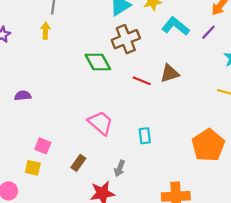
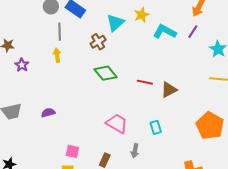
brown cross: (126, 39) -> (98, 42), moved, size x0.7
brown triangle: (170, 73) -> (169, 90), moved
gray arrow: (120, 168) -> (135, 151), moved

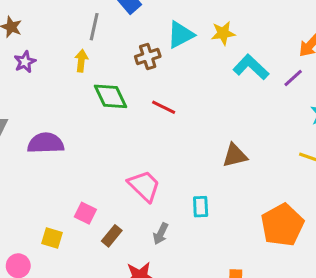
green diamond: (105, 73) -> (111, 96), moved
red line: (145, 82) -> (164, 107), moved
purple semicircle: (48, 113) -> (46, 143), size x1.6
pink square: (72, 151) -> (85, 213), moved

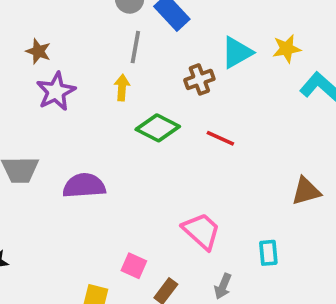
purple star: (25, 62) -> (56, 91), size x1.5
green diamond: (111, 96) -> (158, 128), turned -36

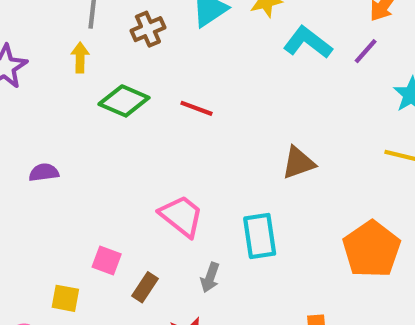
brown cross: (199, 79) -> (148, 29), moved
purple semicircle: (84, 186) -> (44, 172), size x0.6
cyan rectangle: (268, 253) -> (260, 236), size x1.5

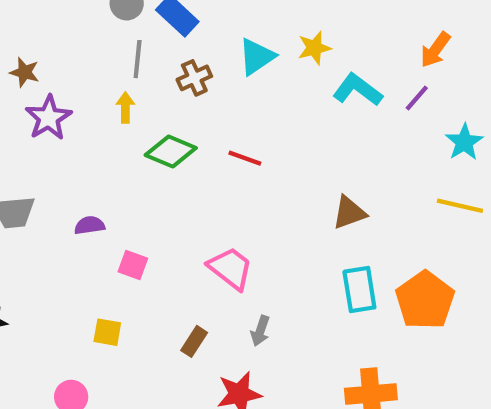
cyan rectangle: (260, 236) -> (359, 290), moved
pink square: (107, 261) -> (133, 265), moved
yellow square: (65, 298) -> (107, 332), moved

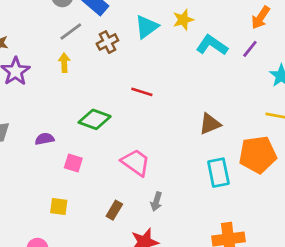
gray line: (138, 59) -> (71, 31), turned 50
green diamond: (171, 152) -> (95, 119), moved
orange pentagon: (425, 300) -> (258, 155), moved, turned 30

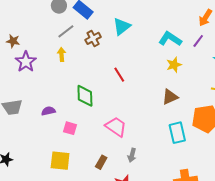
yellow star: (183, 20) -> (174, 65), moved
red line: (142, 92) -> (119, 75), turned 42
green diamond: (95, 119) -> (85, 96), turned 70
yellow square: (59, 207) -> (60, 161), size x1.5

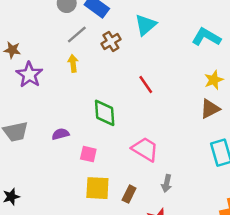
yellow star: (174, 65) -> (214, 80), moved
yellow square: (60, 161) -> (97, 188), moved

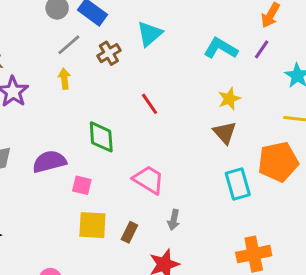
brown triangle: (210, 109) -> (225, 133), turned -45
purple semicircle: (60, 134) -> (49, 162), size x1.6

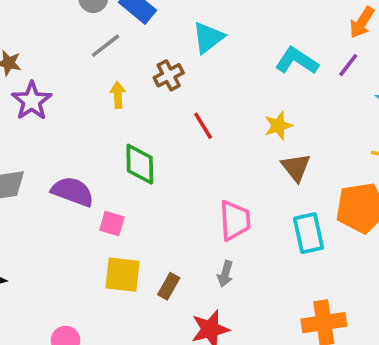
brown cross: (109, 53) -> (169, 75), moved
yellow arrow: (64, 79) -> (118, 95), moved
yellow star: (229, 99) -> (278, 126), moved
purple semicircle: (49, 162) -> (73, 192), turned 32
pink trapezoid: (148, 180) -> (235, 220), moved, turned 52

